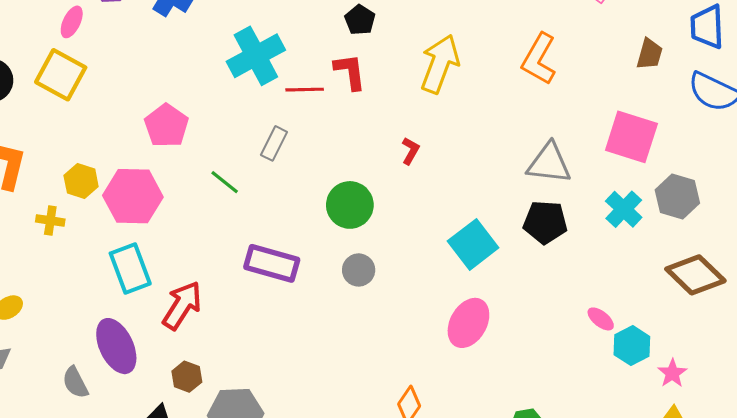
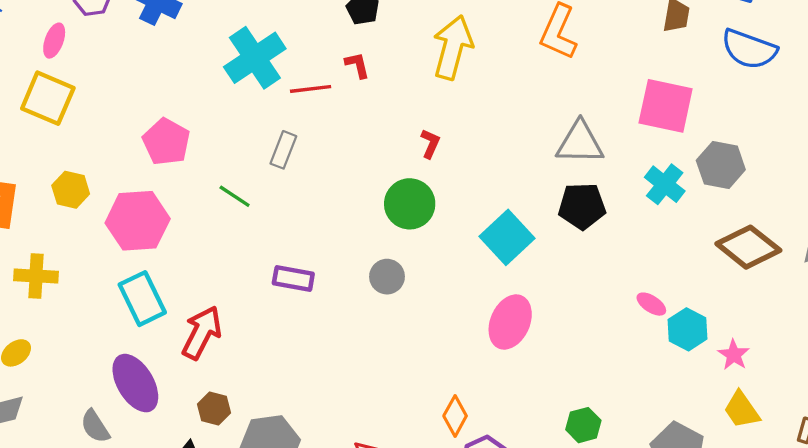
red L-shape: (350, 72) -> (357, 65), size x0.7
yellow hexagon: (81, 181) -> (71, 190), moved
green circle: (350, 205) -> (410, 204), moved
yellow cross: (50, 220) -> (36, 276), moved, size x1.4
purple rectangle: (272, 263) -> (293, 278), size x0.7

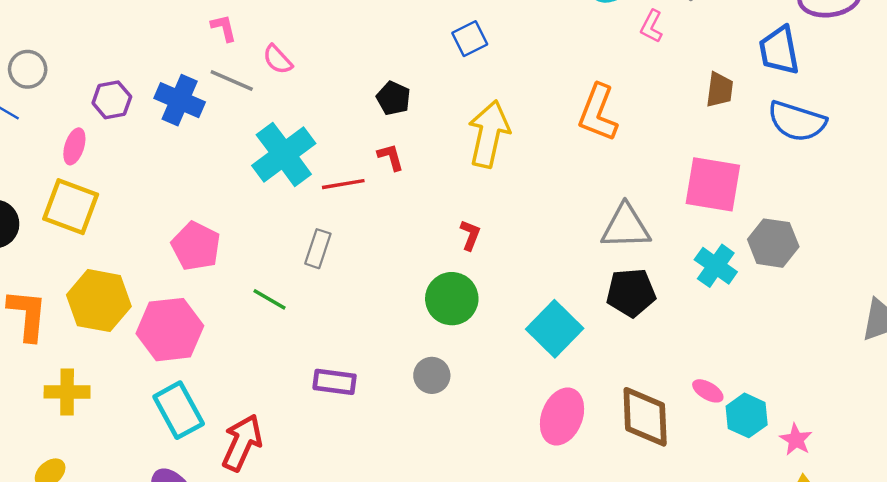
yellow hexagon: (71, 190) -> (99, 301), size x1.6
brown diamond: (748, 247) -> (645, 417), moved, turned 52

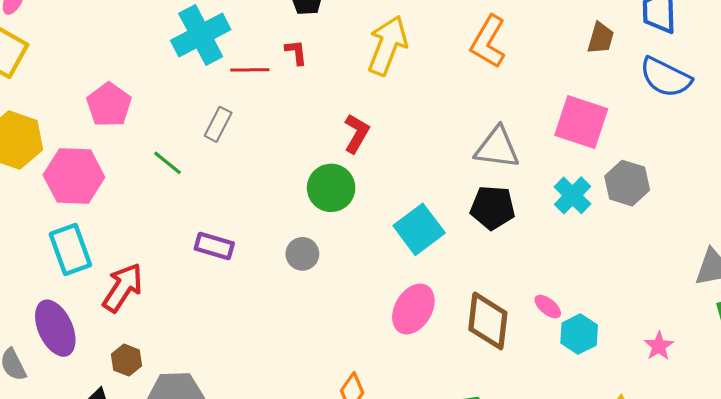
red L-shape: (470, 235) -> (357, 133), size x1.4
pink star: (796, 440) -> (659, 346), moved

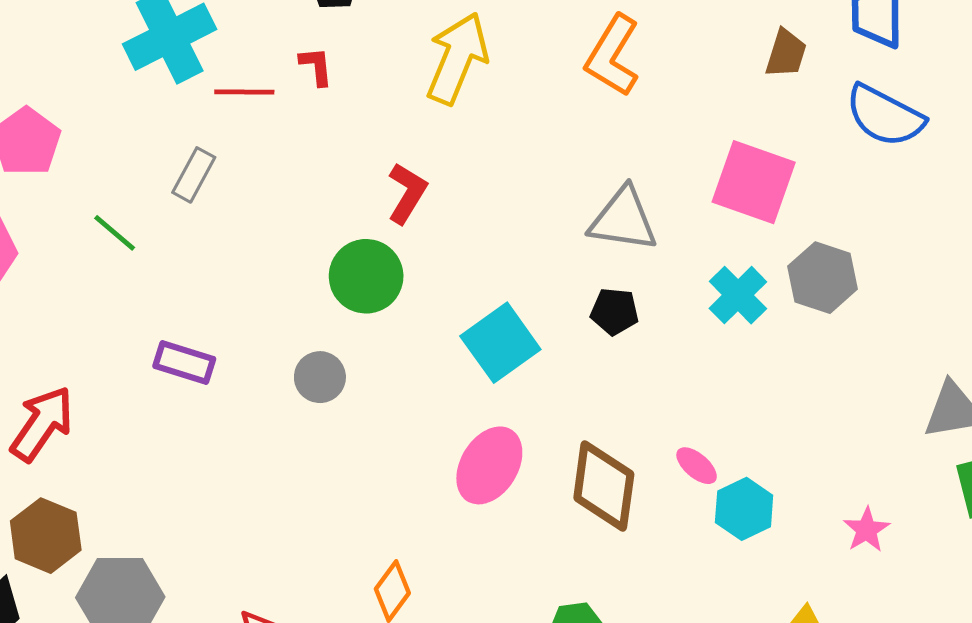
black pentagon: (493, 208) -> (615, 311), size x0.7
brown hexagon: (127, 360) -> (46, 536), size x1.5

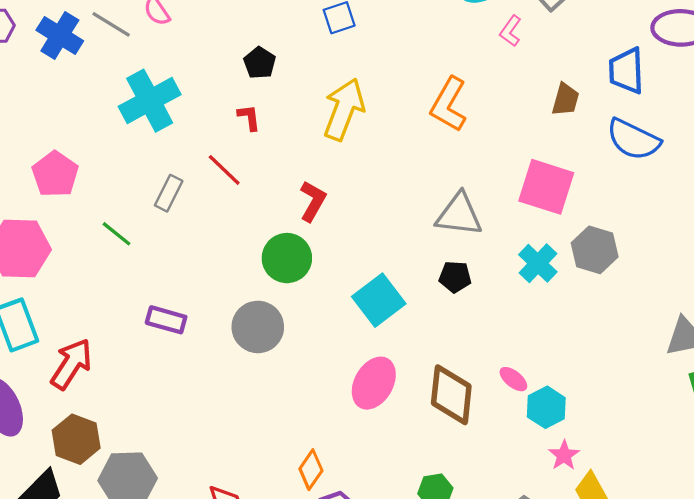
red line: (244, 92) -> (224, 170), moved, turned 45
gray circle: (320, 377) -> (258, 327), size x1.5
pink star: (867, 530) -> (564, 455), moved

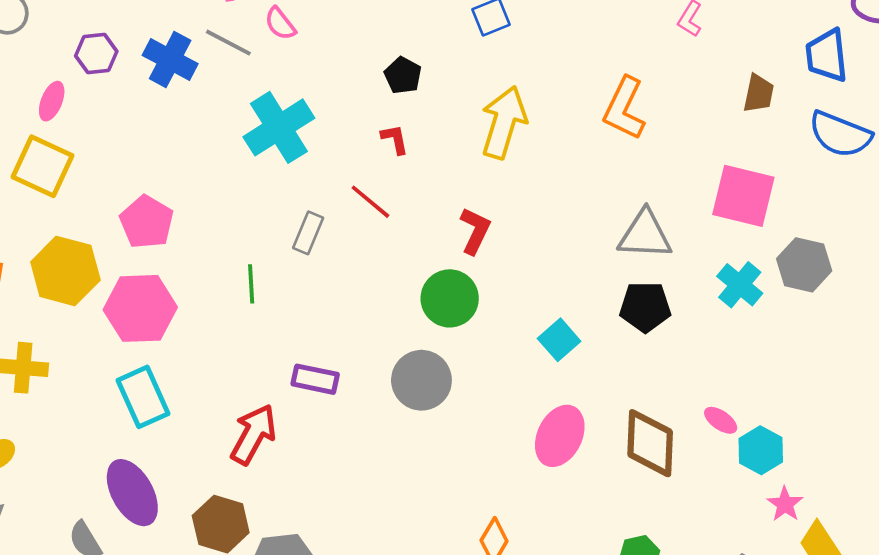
pink pentagon: (55, 174) -> (147, 222), moved
green line: (117, 234) -> (251, 284), turned 52
black pentagon: (455, 277) -> (645, 307), size x1.4
cyan square: (379, 300) -> (559, 340), size x0.7
red arrow: (71, 364) -> (253, 434), moved

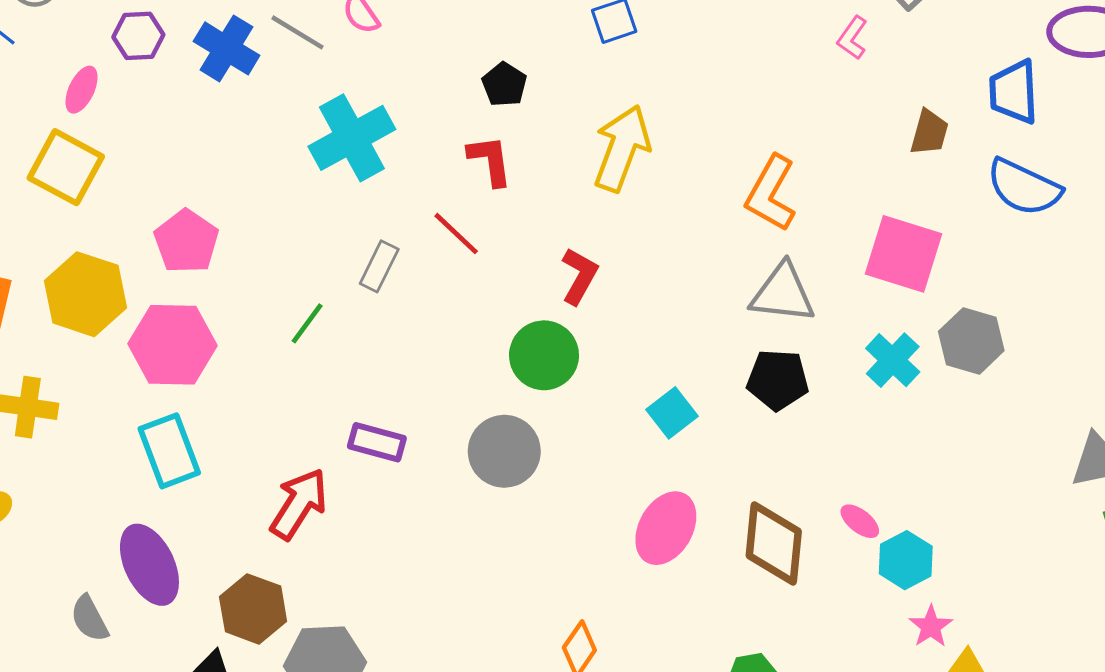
orange L-shape: (624, 108) -> (771, 193), moved
red L-shape: (395, 139) -> (490, 160), size x1.4
green line: (251, 284) -> (307, 323), turned 36

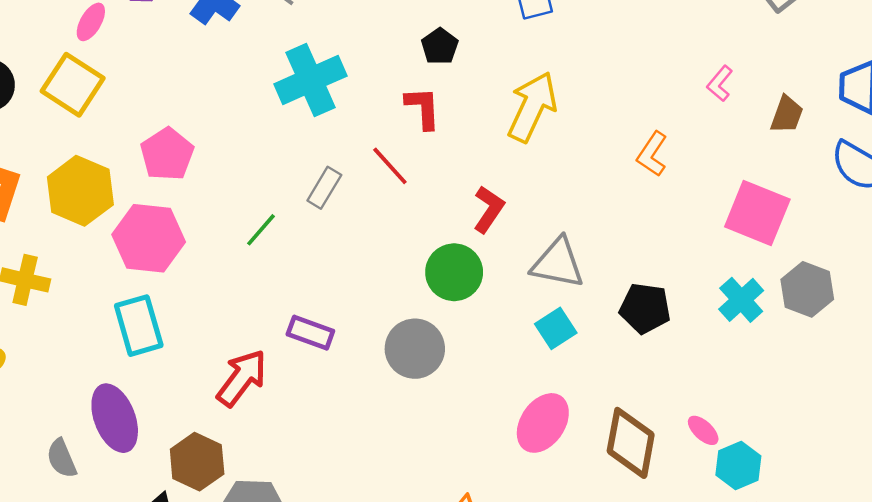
pink L-shape: (852, 38) -> (720, 83), moved
orange L-shape: (771, 193) -> (652, 154), size x0.7
gray triangle: (783, 293) -> (558, 263), moved

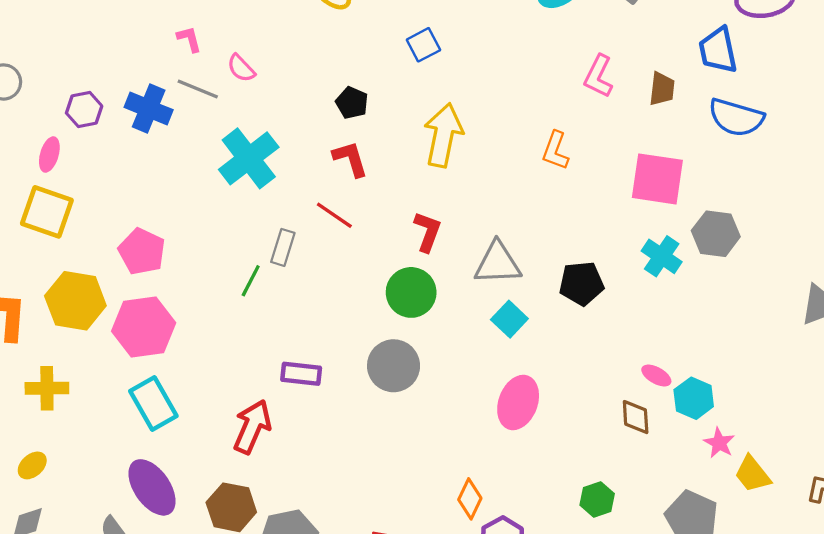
pink L-shape: (720, 83) -> (598, 76), size x1.4
green line: (261, 230) -> (251, 281), moved
brown diamond: (631, 443) -> (636, 417), moved, size x0.6

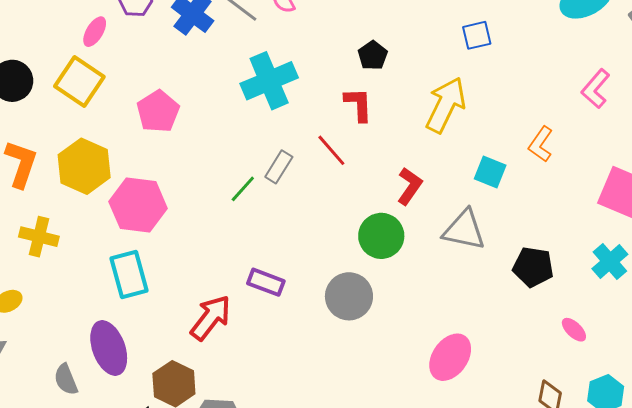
blue square: (423, 45) -> (477, 35), moved
pink pentagon: (142, 251) -> (158, 111), moved
cyan square: (509, 319) -> (490, 172), moved, turned -36
pink ellipse: (656, 376) -> (574, 330), moved

